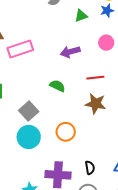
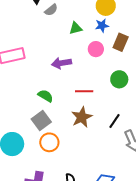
pink circle: (106, 43) -> (96, 49), moved
brown star: (96, 104) -> (82, 117), turned 30
gray square: (29, 111) -> (41, 121), moved

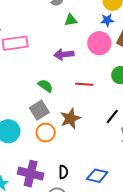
green triangle: (76, 28) -> (71, 20), moved
pink circle: (96, 49) -> (99, 43), size x1.5
brown star: (82, 117) -> (70, 118), moved

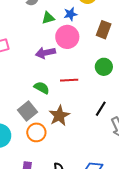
blue star: (107, 20) -> (70, 14), moved
pink circle: (99, 43) -> (67, 37), moved
green semicircle: (45, 86) -> (42, 88), moved

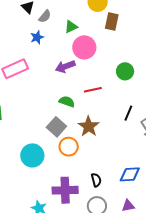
blue star: (70, 14) -> (37, 37), moved
green triangle: (48, 18) -> (71, 27), moved
brown rectangle: (104, 30) -> (112, 21), moved

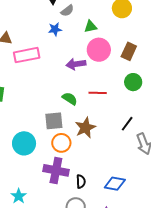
brown rectangle: (112, 21) -> (129, 51), moved
gray square: (56, 127) -> (54, 121), turned 30
purple cross: (65, 190) -> (56, 170), moved

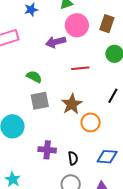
green semicircle: (70, 99) -> (34, 77), moved
orange circle: (61, 143) -> (91, 122), moved
purple cross: (56, 170) -> (47, 150), size x0.7

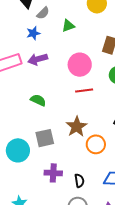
pink circle: (77, 25) -> (80, 65), moved
purple arrow: (56, 42) -> (38, 59), moved
gray square: (40, 101) -> (45, 138), moved

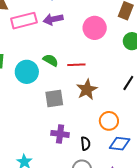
red line: (84, 91) -> (76, 65), moved
orange circle: (96, 144) -> (109, 121), moved
cyan circle: (18, 150) -> (27, 72), moved

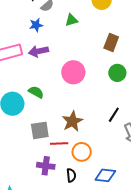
pink circle: (95, 28) -> (73, 72), moved
red line: (76, 65) -> (59, 144), moved
orange circle: (109, 121) -> (82, 152), moved

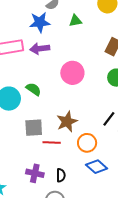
blue star: (36, 25) -> (40, 22), size x1.5
orange circle: (82, 152) -> (87, 143), moved
purple cross: (46, 166) -> (35, 173), moved
blue diamond: (105, 175) -> (97, 167), moved, turned 30

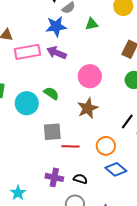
purple arrow: (40, 49) -> (57, 53), turned 30
brown star: (67, 122) -> (88, 108), moved
black semicircle: (61, 175) -> (80, 179), turned -72

